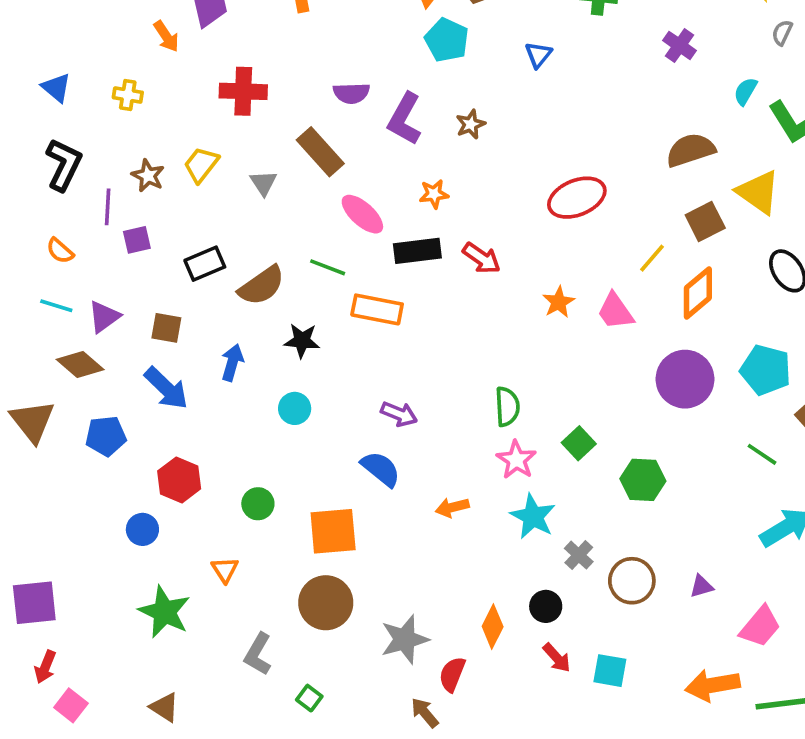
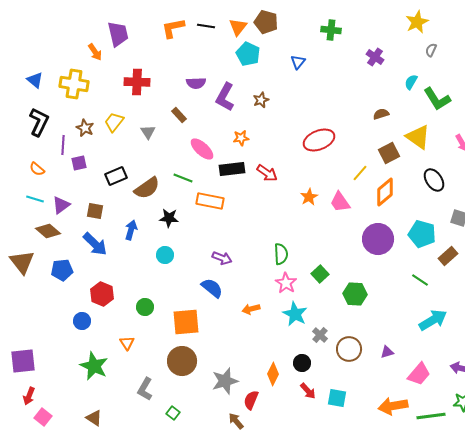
yellow cross: (128, 95) -> (74, 84), size x1.8
brown semicircle: (691, 150) -> (381, 114), size x0.6
brown rectangle: (320, 152) -> (179, 115), size x0.6

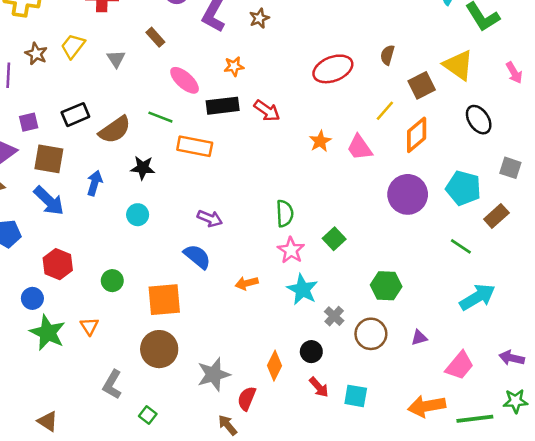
brown semicircle: (381, 114) -> (387, 55), moved, turned -56
purple square: (79, 163) -> (29, 122), moved
brown square: (95, 211) -> (49, 159), size x1.4
green hexagon: (355, 294) -> (386, 286), moved
green star: (94, 366) -> (48, 333), moved

